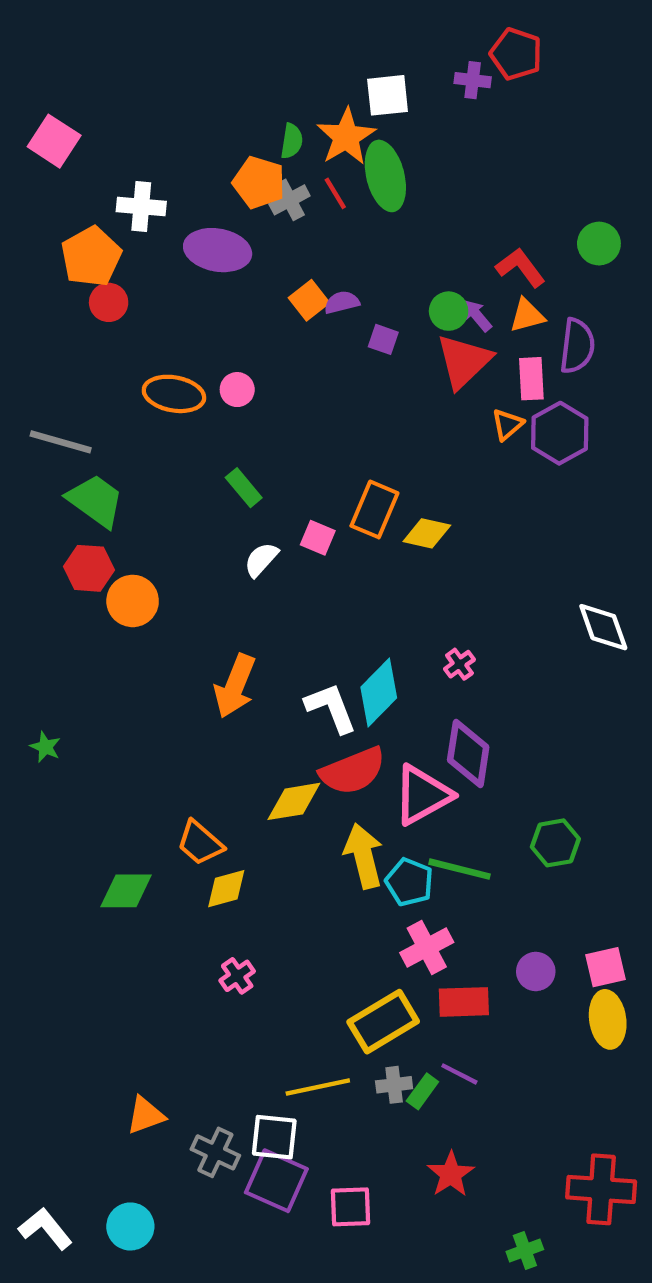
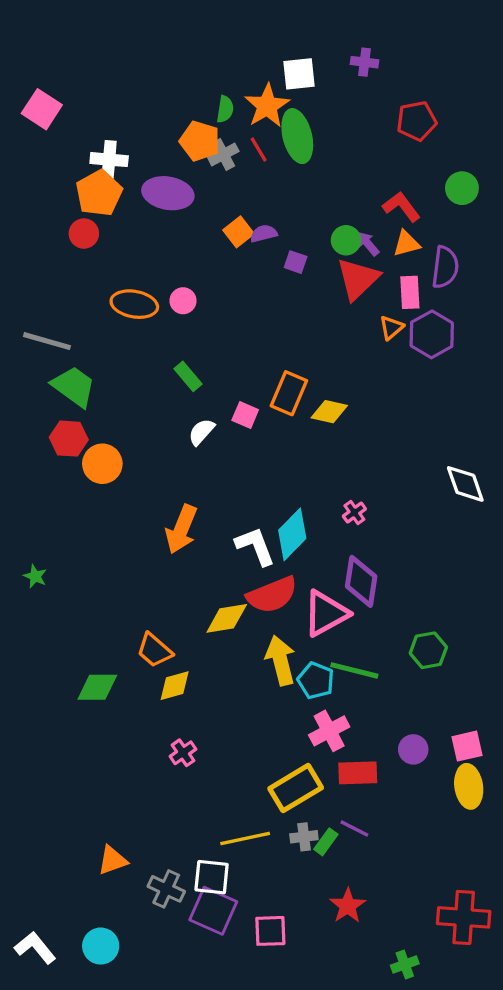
red pentagon: (516, 54) -> (417, 121), moved, turned -30
orange pentagon: (91, 257) -> (99, 193), moved

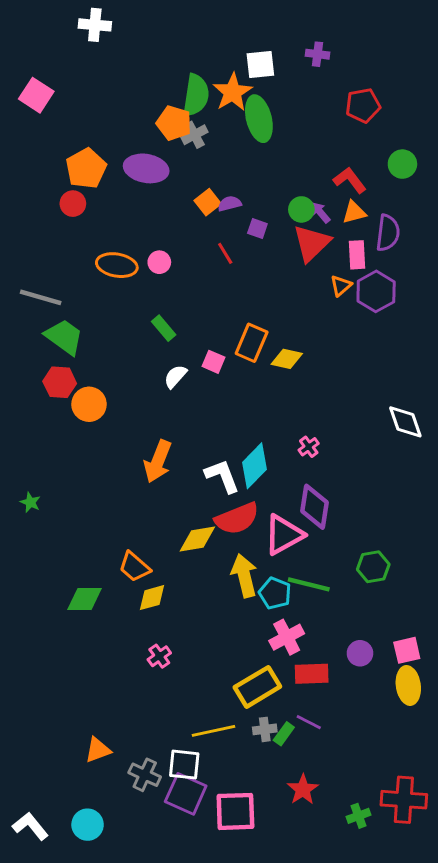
green semicircle: (225, 109) -> (196, 95), size x1.8
red line: (259, 150) -> (225, 253), moved
white cross: (109, 160) -> (95, 25), moved
pink square: (270, 931) -> (235, 811), size x1.4
green cross: (405, 965) -> (358, 816), moved

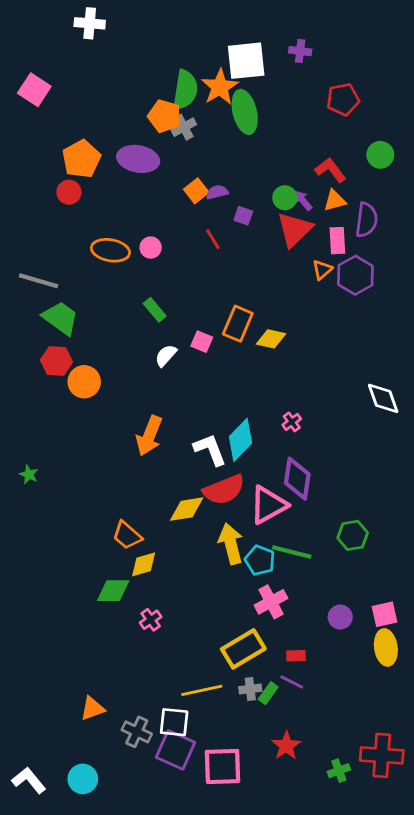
white square: (260, 64) -> (246, 61), size x1.4
green diamond: (85, 599) -> (113, 591), moved
red rectangle: (312, 674) -> (296, 656), moved, size x0.6

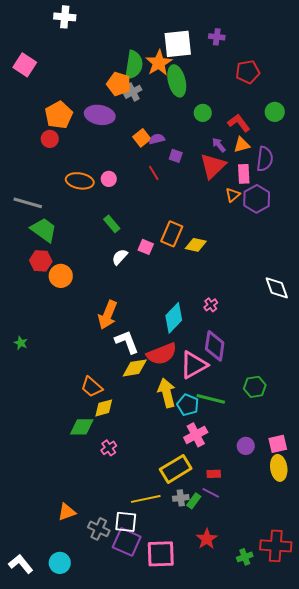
green circle: (285, 198) -> (203, 113), moved
white L-shape: (210, 450) -> (127, 342), moved

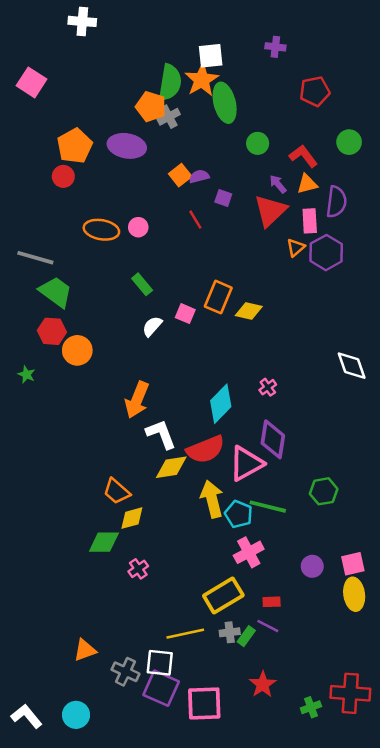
white square: (178, 44) -> (211, 56), moved, size x0.7
green star: (21, 343) -> (26, 375), moved

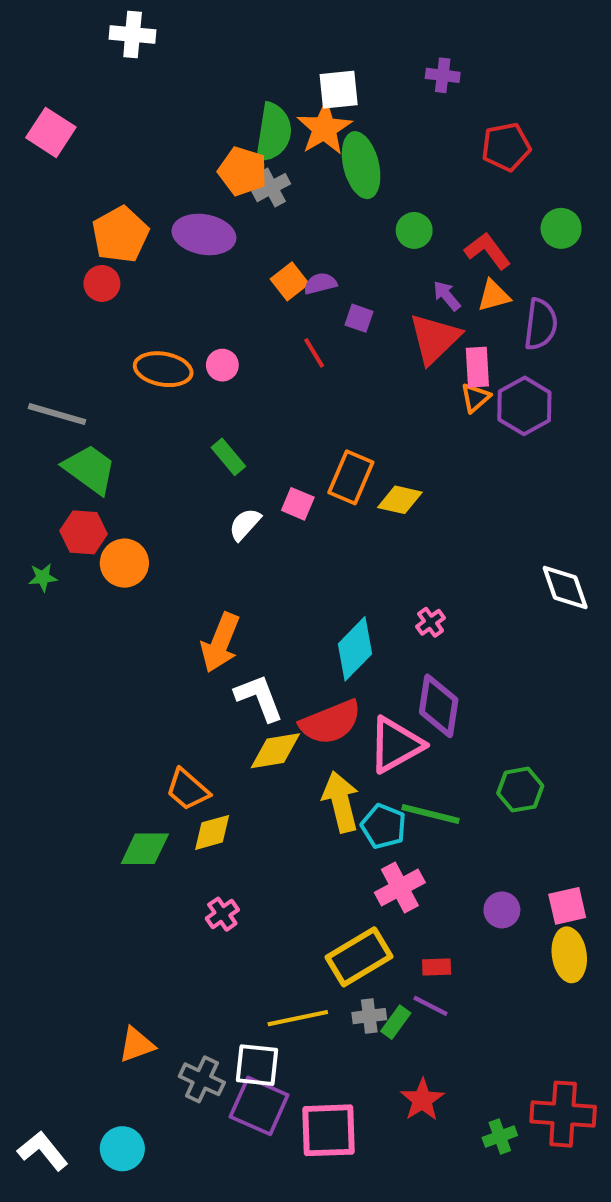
pink rectangle: (310, 221) -> (477, 367), moved
green star: (26, 375) -> (43, 577), moved, turned -30
green diamond: (104, 542) -> (145, 849), moved

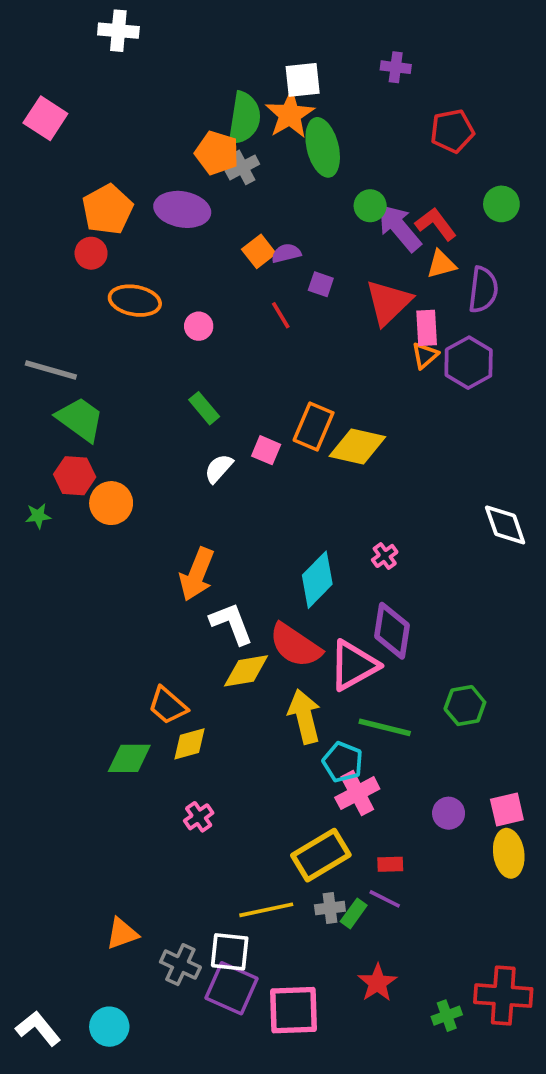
purple arrow: (447, 296) -> (399, 228), moved, size x1.8
orange ellipse: (163, 369) -> (135, 301), moved
yellow diamond: (400, 500) -> (357, 447), size x1.4
red semicircle: (330, 722) -> (295, 645), turned 56
cyan pentagon: (384, 826) -> (343, 762), moved

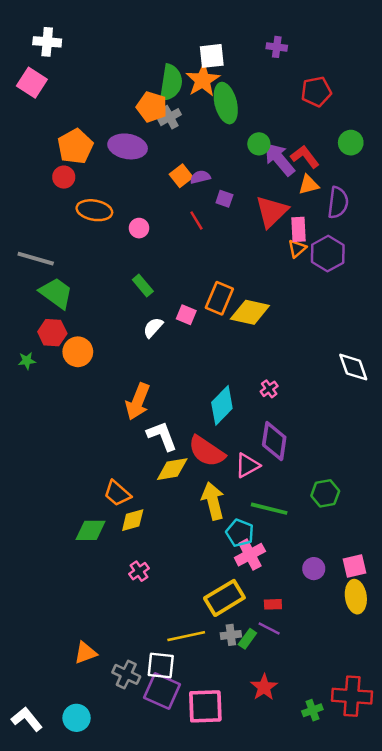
white cross: (118, 31) -> (47, 42), moved
pink triangle: (354, 665) -> (247, 465), size x0.7

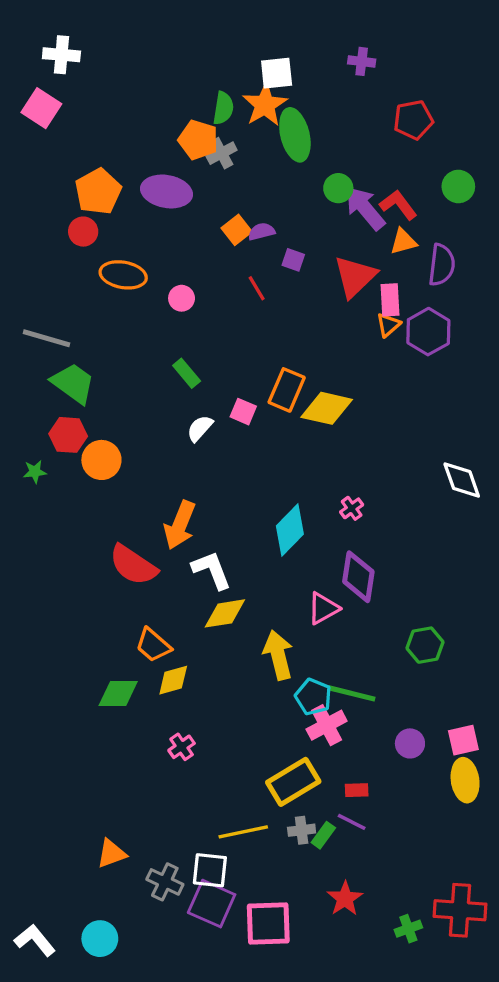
green semicircle: (171, 83) -> (223, 108), size x0.7
red semicircle: (207, 451) -> (133, 565), moved
green line: (269, 509) -> (352, 693), moved

